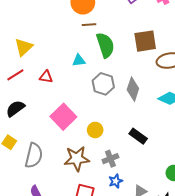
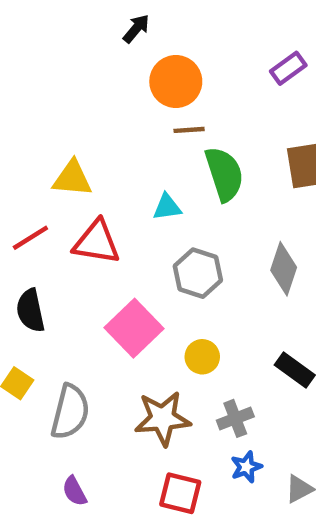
yellow triangle: (24, 47) -> (72, 178), moved, turned 48
red triangle: (46, 77) -> (97, 242), size x1.6
gray hexagon: (103, 84) -> (198, 273), moved
black semicircle: (15, 109) -> (30, 311), turned -66

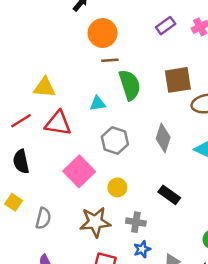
gray semicircle: (70, 412) -> (43, 218), size x0.7
gray cross: (235, 418) -> (136, 222), turned 30

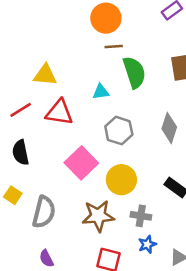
yellow circle: (117, 187) -> (121, 180), size x1.5
gray semicircle: (43, 218) -> (44, 212), size x1.4

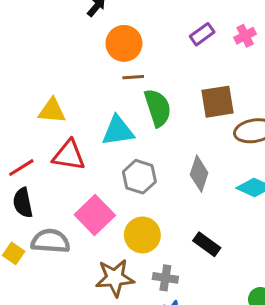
cyan triangle: (101, 92) -> (118, 131), size x1.6
red line: (21, 110) -> (21, 168), moved
gray semicircle: (44, 212) -> (50, 241), moved, turned -100

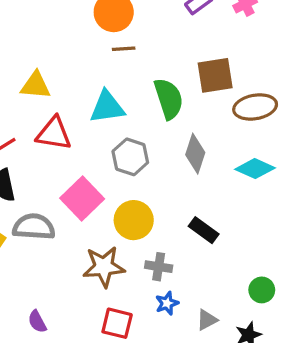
green semicircle: (158, 108) -> (169, 99), moved

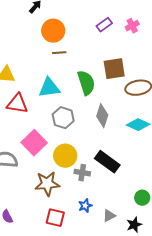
black rectangle: (204, 230) -> (107, 162), size x1.4
gray cross: (159, 267) -> (82, 173), moved

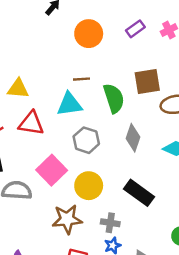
orange circle: (53, 31) -> (89, 34), moved
brown line: (59, 53) -> (81, 79), moved
gray cross: (82, 173) -> (110, 223), moved

